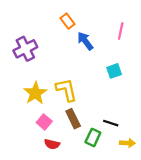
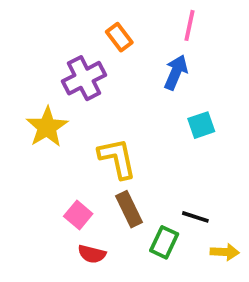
pink line: (121, 31) -> (190, 25), moved
blue arrow: (85, 41) -> (176, 72), moved, turned 60
purple cross: (25, 49) -> (84, 78), moved
yellow star: (35, 93) -> (47, 127), moved

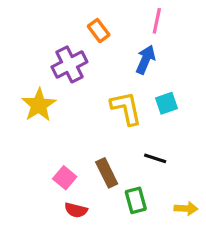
yellow L-shape: (117, 158) -> (126, 108), moved
black line: (195, 217) -> (155, 158), moved
green rectangle: (164, 242) -> (136, 200), turned -40

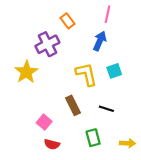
brown rectangle: (107, 173) -> (73, 105), moved

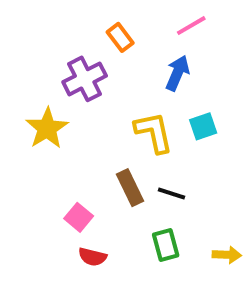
pink line: (108, 14) -> (191, 26), turned 48
black line: (106, 109) -> (172, 194), moved

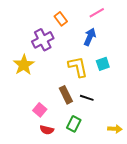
green rectangle: (166, 245) -> (74, 124), moved, turned 42

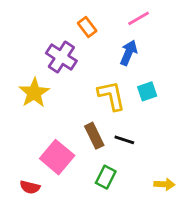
purple cross: (43, 40) -> (61, 57), turned -30
pink square: (40, 110) -> (57, 157), size x1.6
red semicircle: (47, 130) -> (30, 187), moved

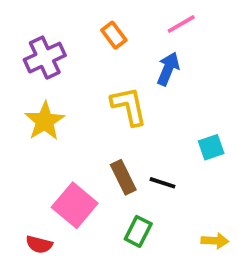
purple cross: (61, 57) -> (45, 58), moved, turned 32
cyan square: (147, 91) -> (211, 147), moved
yellow L-shape: (111, 96) -> (129, 106), moved

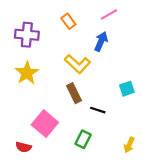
purple cross: (45, 58) -> (27, 35), turned 30
yellow L-shape: (129, 106) -> (77, 64), turned 145
brown rectangle: (123, 177) -> (74, 93), moved
yellow arrow: (215, 241) -> (129, 145), turned 112

